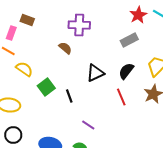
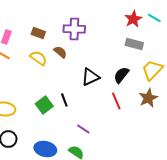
brown rectangle: (27, 20) -> (38, 33), moved
gray rectangle: (129, 40) -> (134, 44), moved, turned 42
yellow semicircle: (24, 69) -> (38, 58), moved
green square: (46, 87) -> (44, 105), moved

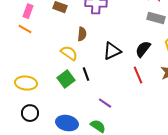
brown semicircle: (60, 52) -> (82, 34), moved, turned 56
yellow semicircle: (38, 58) -> (69, 53), moved

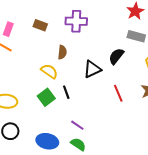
black semicircle: (143, 49) -> (116, 56), moved
purple line: (105, 103) -> (77, 125), moved

